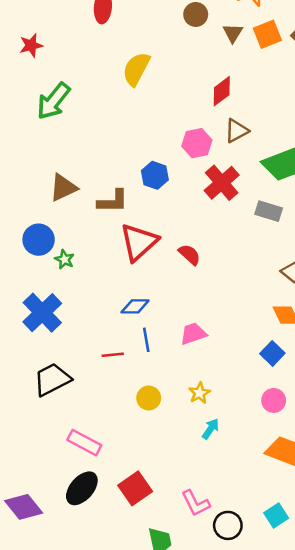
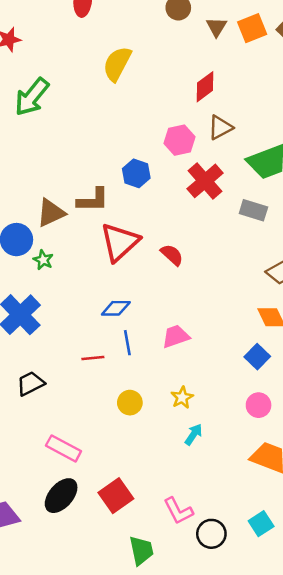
brown triangle: (63, 188) -> (51, 213), moved
black trapezoid: (52, 379) -> (30, 383), size x0.7

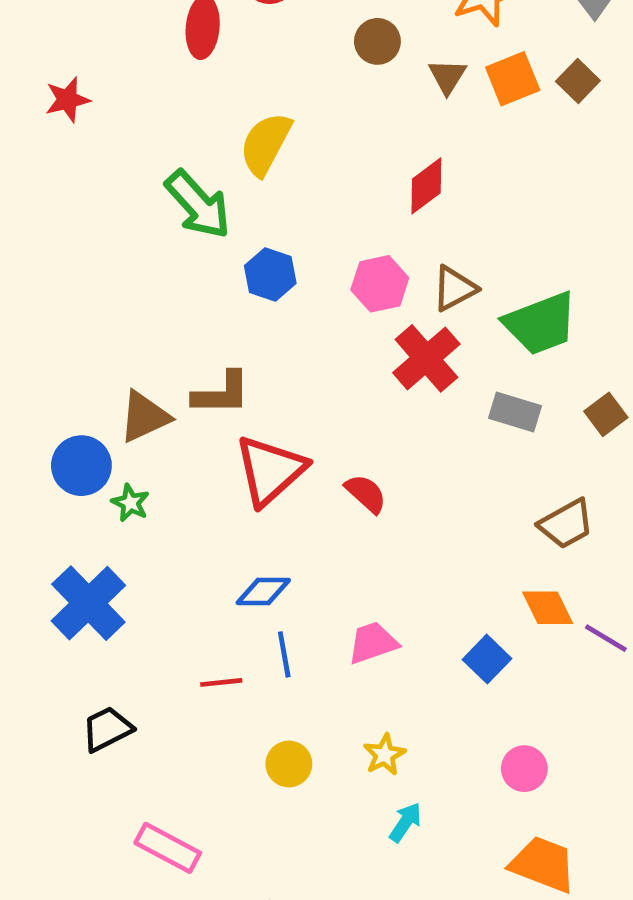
green arrow: (32, 97) -> (198, 205), moved, turned -81
brown triangle: (220, 127) -> (454, 288), moved
blue hexagon: (136, 173) -> (270, 274), moved
blue square: (257, 357) -> (487, 659), moved

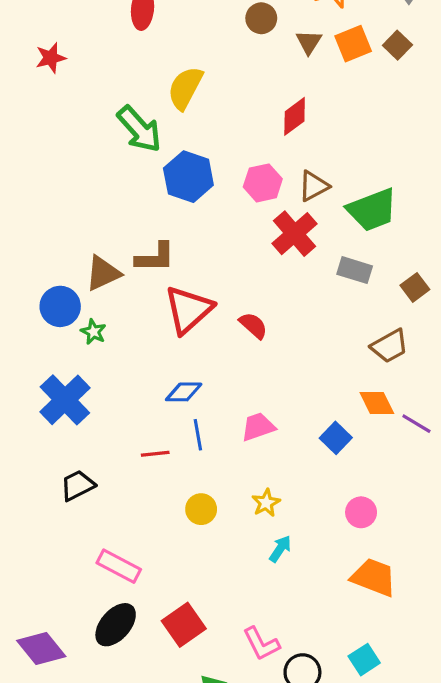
blue hexagon: (270, 274) -> (188, 177), size x1.4
brown square: (606, 414) -> (415, 287), moved

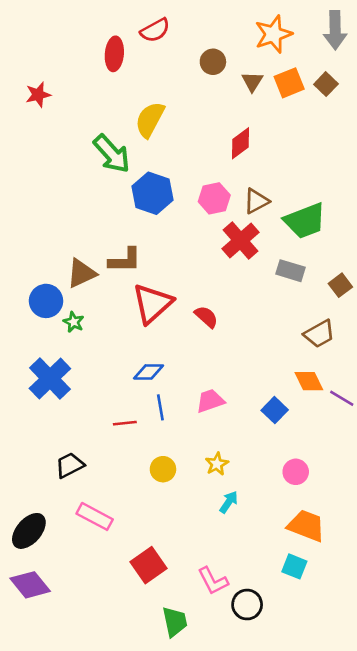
black trapezoid: (78, 485) -> (70, 465), moved
black ellipse: (116, 625) -> (29, 531), moved
cyan square: (364, 660) -> (294, 566), moved, turned -35

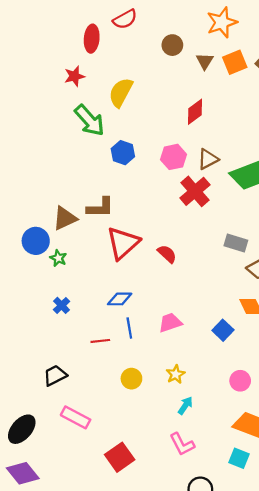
red star: (38, 95) -> (74, 76), moved
blue hexagon: (152, 193) -> (123, 153), size x0.7
gray rectangle: (290, 271) -> (236, 243), moved
blue cross: (50, 378) -> (62, 305), moved, size x0.5
pink L-shape: (213, 581) -> (182, 444), moved

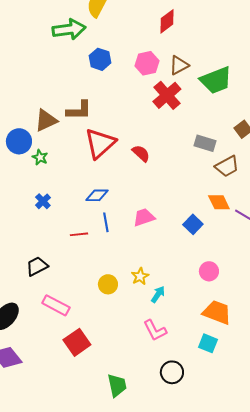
green arrow: (90, 120) -> (69, 29), turned -56
yellow star: (176, 374) -> (140, 276), moved
yellow circle: (131, 379) -> (108, 284), moved
red square: (120, 457) -> (77, 342), moved

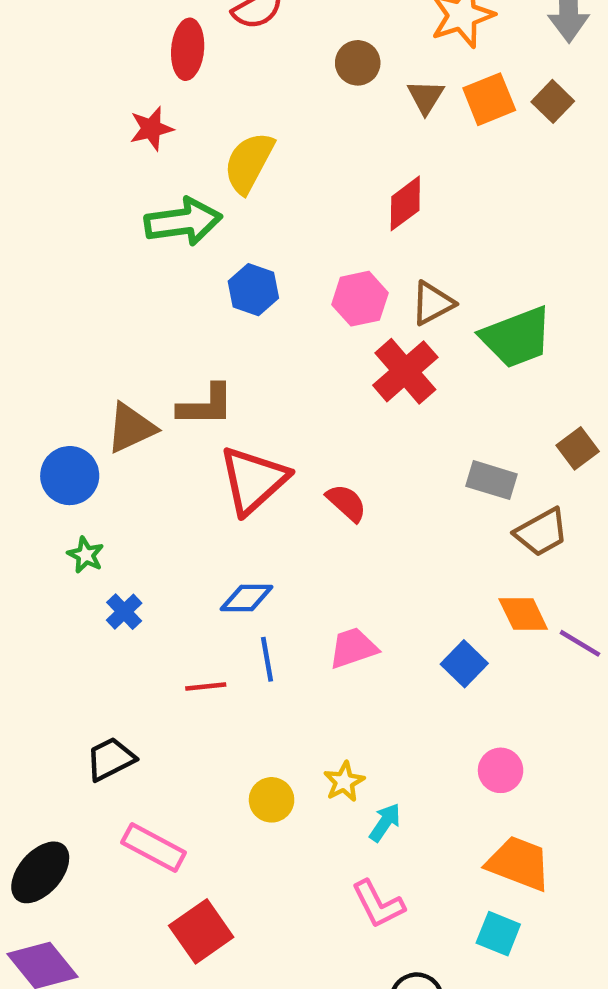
green star: (40, 157) -> (86, 555), moved

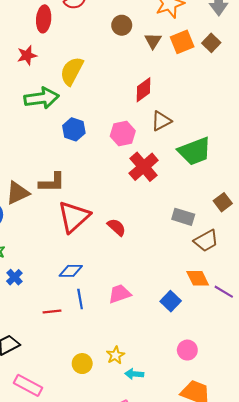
brown triangle: (433, 303) -> (161, 121), moved
cyan arrow: (385, 823) -> (134, 374), turned -120

